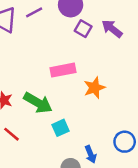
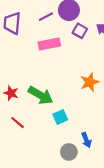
purple line: (34, 12) -> (46, 17), moved
pink rectangle: (63, 70) -> (49, 44), moved

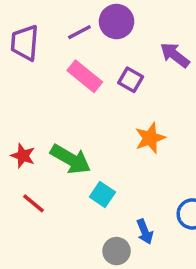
purple square: (80, 31) -> (131, 80), moved
pink rectangle: (49, 44) -> (85, 76), turned 50
cyan square: (60, 117) -> (102, 195), turned -32

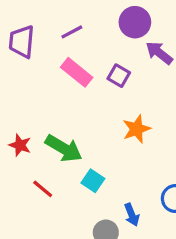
purple circle: (117, 22) -> (135, 22), moved
red line: (34, 203) -> (43, 189), moved

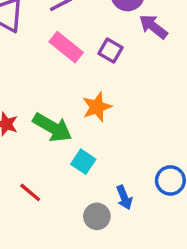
orange star: (137, 129) -> (97, 107), moved
red line: (43, 189) -> (30, 192), moved

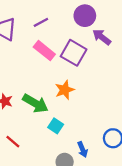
purple square: (111, 51) -> (74, 53), size x1.6
red line: (30, 192) -> (13, 142), moved

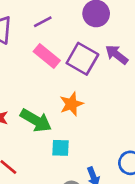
purple arrow: (102, 37) -> (117, 55), moved
cyan square: (56, 126) -> (60, 148), turned -32

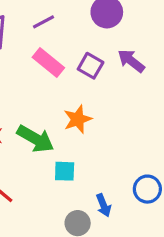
purple square: (82, 59) -> (91, 66), size x0.7

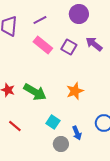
orange star: (78, 119) -> (75, 91), moved
cyan square: (65, 171) -> (53, 122), moved, turned 32

